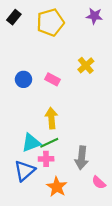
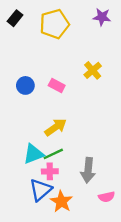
yellow arrow: (51, 118) -> (56, 127), turned 60
blue triangle: (25, 171) -> (40, 190), moved
pink semicircle: (99, 183) -> (107, 197), turned -56

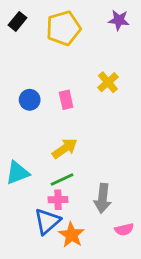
pink rectangle: (57, 85) -> (66, 100), turned 49
cyan triangle: (34, 154) -> (17, 173), moved

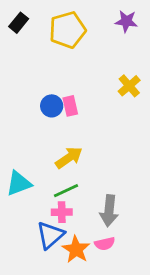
yellow cross: (108, 82) -> (129, 86), moved
blue circle: (30, 100) -> (52, 106), moved
pink semicircle: (124, 229) -> (105, 244), moved

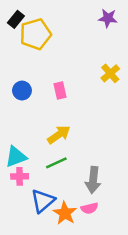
yellow pentagon: (67, 30) -> (35, 34), moved
blue circle: (52, 106) -> (22, 91), moved
pink cross: (62, 212) -> (20, 176), moved

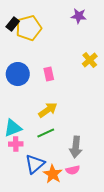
purple star: (108, 18) -> (79, 16), moved
black rectangle: (16, 19) -> (13, 24), moved
blue circle: (22, 91) -> (18, 74), size x1.5

